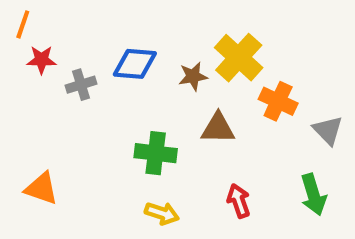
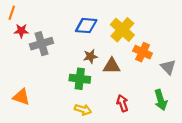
blue diamond: (135, 64) -> (86, 26), moved
brown star: (193, 76) -> (90, 56), moved
gray cross: (81, 85) -> (41, 44), size x1.5

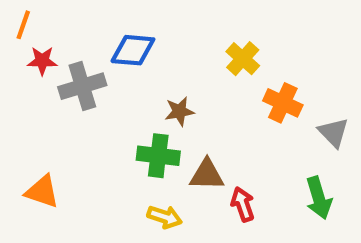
blue diamond: (86, 26) -> (133, 50), moved
yellow cross: (122, 30) -> (243, 59), size x0.7
brown triangle: (112, 66) -> (207, 175), moved

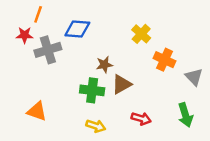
orange line: (23, 25) -> (38, 14), moved
brown triangle: (207, 175) -> (122, 84), moved, turned -30
orange triangle: (42, 192) -> (37, 111), moved
red arrow: (243, 204) -> (141, 119), turned 126

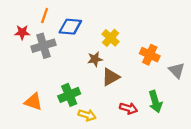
orange line: (38, 14) -> (45, 16), moved
yellow cross: (141, 34) -> (111, 38), moved
green cross: (92, 90) -> (69, 95), moved, turned -30
green arrow: (185, 115) -> (155, 102), moved

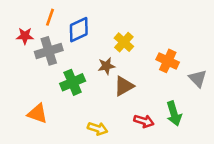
blue diamond: (70, 27) -> (79, 30), turned -30
green cross: (69, 95) -> (73, 82), moved

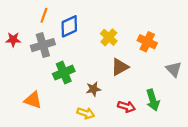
red star: (25, 36) -> (13, 40), moved
orange cross: (168, 61) -> (147, 42), moved
brown star: (106, 66) -> (93, 89), moved
brown triangle: (124, 86) -> (120, 67), moved

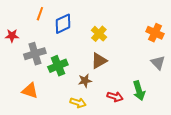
orange cross: (147, 42) -> (155, 33), moved
gray cross: (43, 45) -> (35, 54), moved
brown triangle: (120, 67) -> (99, 61), moved

